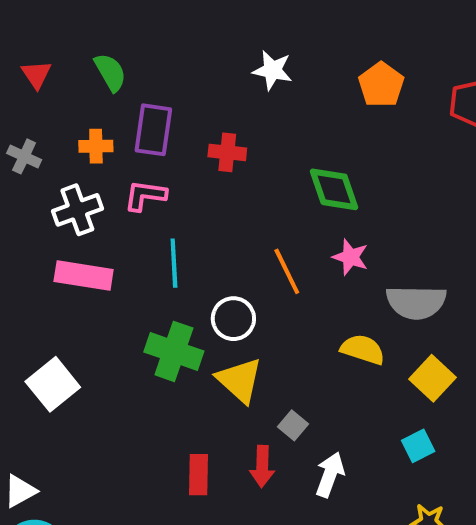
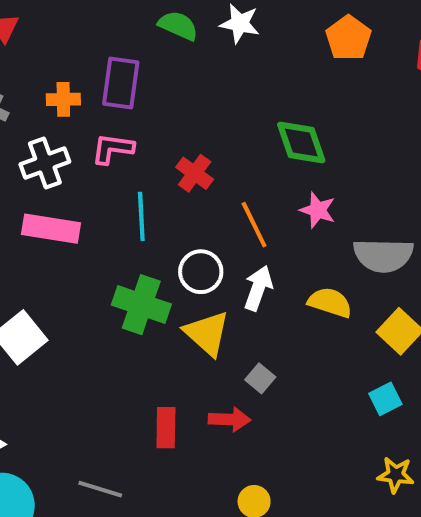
green semicircle: (110, 72) -> (178, 26), moved, turned -36
red cross: (227, 152) -> (195, 173), moved, turned 30
red arrow: (262, 466) -> (229, 419), turned -90
white arrow: (330, 475) -> (258, 288), moved

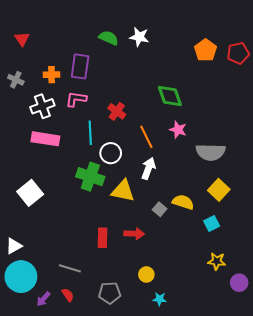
orange pentagon: (348, 38) -> (206, 50), moved
white circle: (201, 272) -> (111, 153), moved
yellow semicircle: (330, 302) -> (183, 202), moved
yellow triangle: (207, 333) -> (123, 191), turned -30
gray square: (260, 378) -> (160, 209), moved

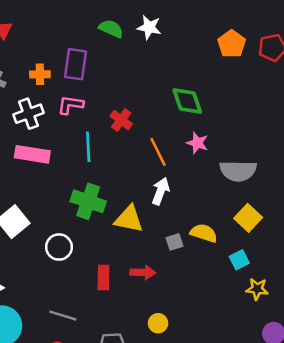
white circle: (111, 153) -> (59, 247), moved
gray square: (160, 209) -> (175, 242), turned 32
yellow star: (217, 261) -> (257, 289), moved

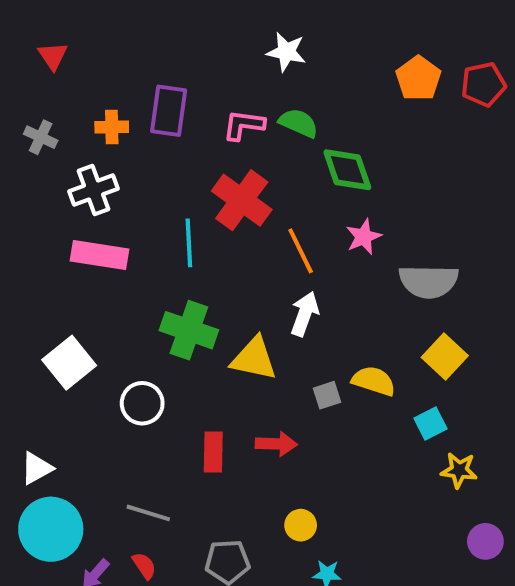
green semicircle: (111, 29) -> (299, 123), moved
pink L-shape: (70, 105) -> (244, 125), moved
red cross: (121, 120) -> (242, 200), size x1.6
pink star: (197, 143) -> (364, 237), turned 30

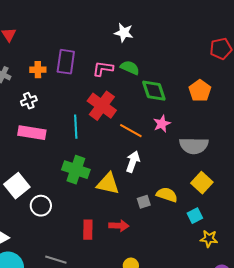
orange pentagon: (418, 78) -> (200, 91), moved
white cross: (93, 190) -> (29, 101), size x0.7
orange line: (301, 251) -> (131, 131), turned -35
white circle: (142, 403) -> (41, 206), moved

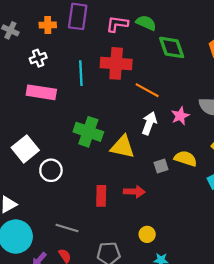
red cross: (102, 106) -> (116, 63), turned -32
pink star: (162, 124) -> (180, 116), moved
cyan line: (76, 127) -> (81, 73), moved

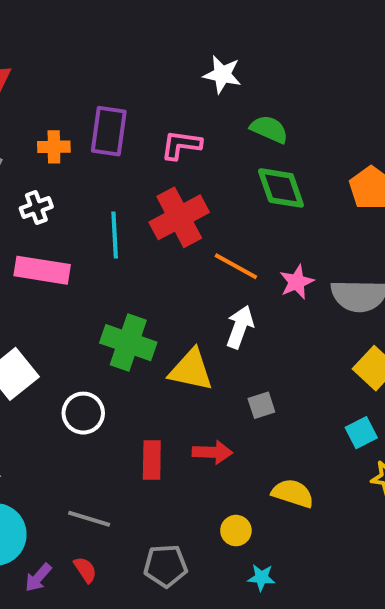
green semicircle: (146, 23) -> (269, 129), moved
red cross: (116, 63) -> (179, 217), turned -32
pink star: (180, 116) -> (297, 282), moved
yellow semicircle: (186, 159) -> (293, 493), moved
white circle: (51, 170) -> (83, 413), moved

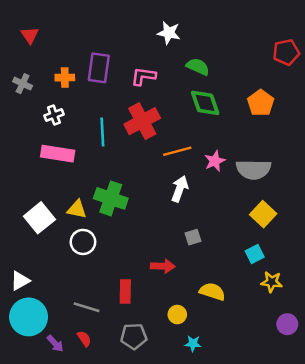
orange line: (236, 266) -> (177, 151), turned -44
yellow triangle: (191, 370) -> (77, 209), moved, size x0.7
red rectangle: (152, 460) -> (125, 292), moved
purple arrow: (38, 578) -> (55, 344), turned -84

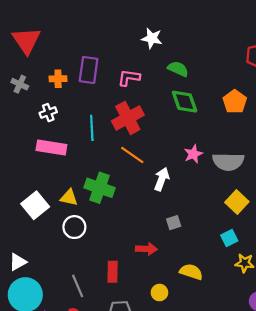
red triangle: (30, 35) -> (26, 41), size x1.8
orange line: (177, 151) -> (132, 155), moved, turned 50
gray line: (87, 307) -> (78, 286), turned 50

